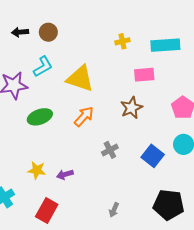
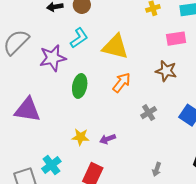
brown star: (131, 108) -> (166, 71), turned -30
green ellipse: (40, 117) -> (80, 86), turned -55

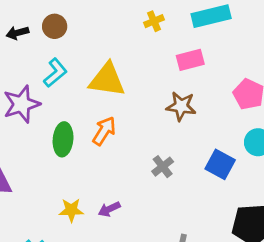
orange arrow: (122, 83) -> (104, 131), moved

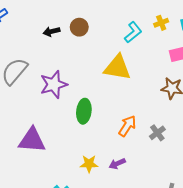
yellow cross: (154, 21) -> (161, 23), moved
cyan L-shape: (55, 73) -> (133, 32), moved
orange arrow: (104, 131) -> (127, 126), moved

